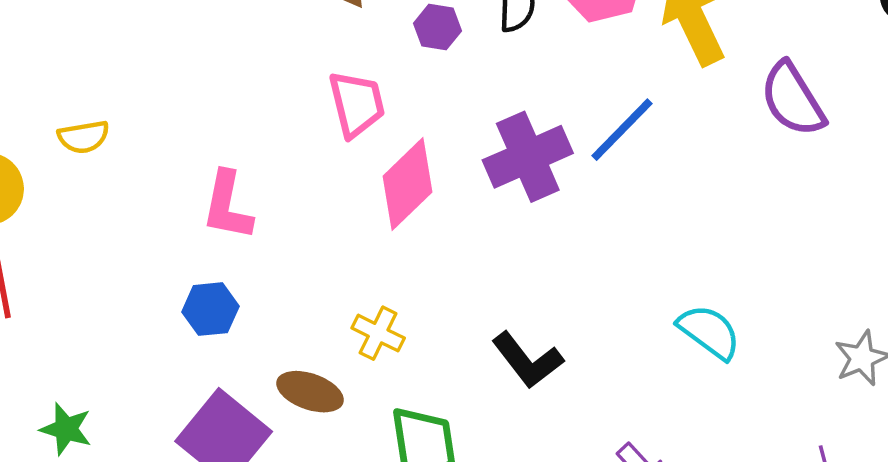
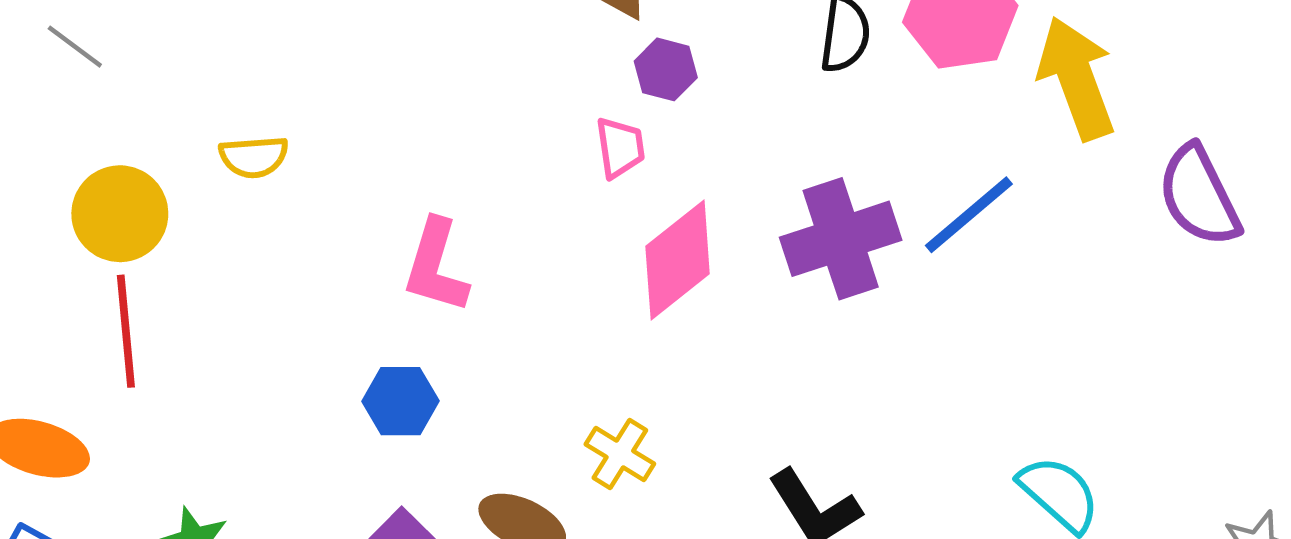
purple hexagon: (438, 27) -> (666, 69), moved
pink trapezoid: (357, 104) -> (620, 147), size x0.7

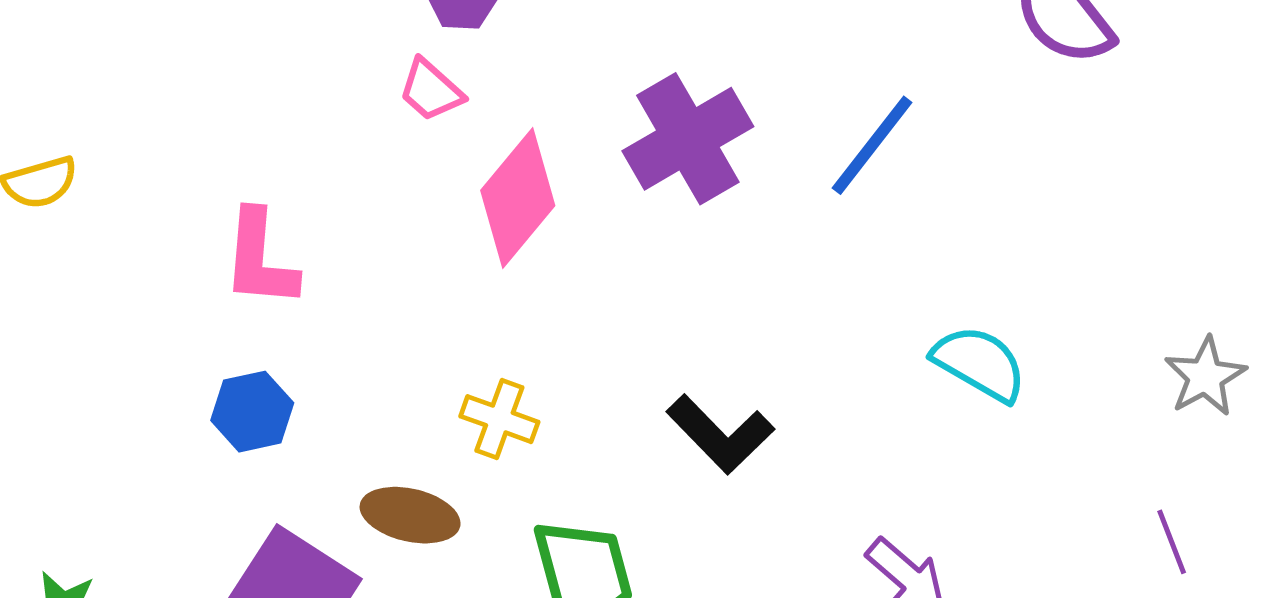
pink trapezoid: (620, 147) -> (431, 90), turned 152
blue line: (969, 215) -> (872, 145), moved

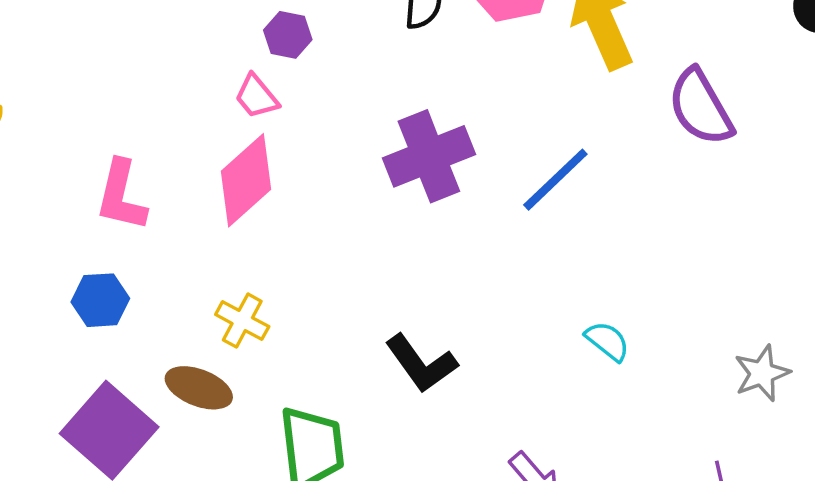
pink diamond: (518, 198) -> (246, 180), moved
cyan semicircle: (979, 363) -> (607, 341), size x0.7
yellow cross: (499, 419) -> (242, 321), moved

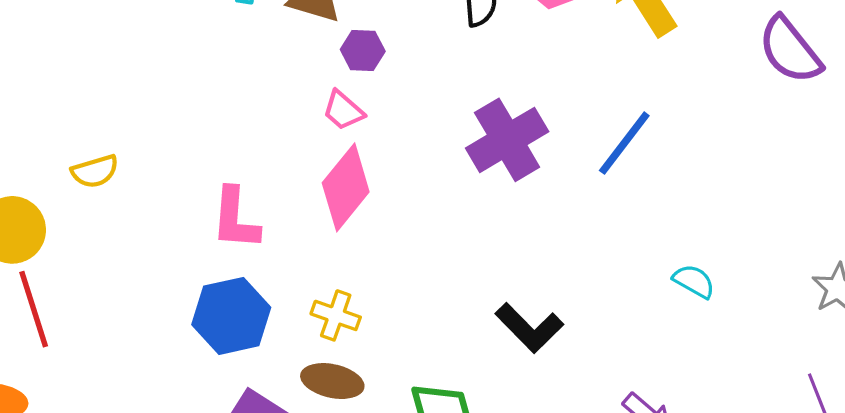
purple semicircle: (701, 107) -> (790, 50), moved
blue hexagon: (100, 300) -> (231, 316), size x1.5
yellow cross: (242, 321) -> (336, 315), moved

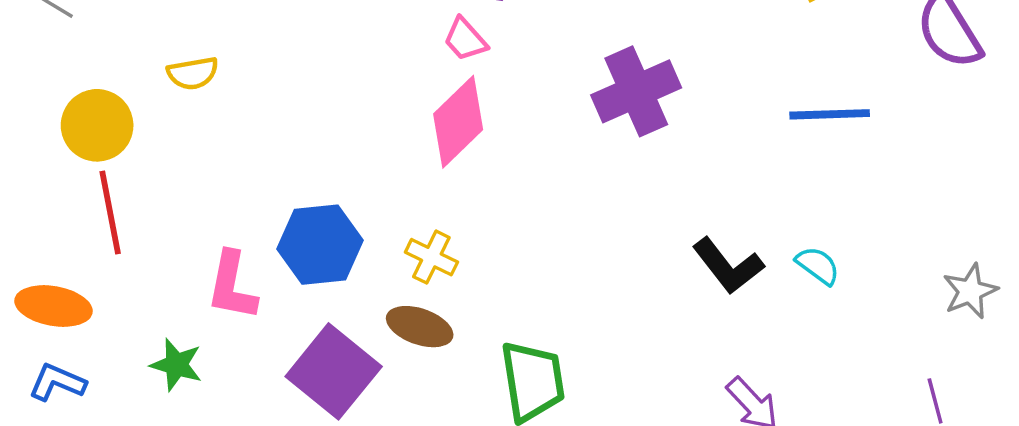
blue line: (624, 143) -> (830, 114), moved, turned 44
pink L-shape: (235, 219) -> (232, 286), moved
black L-shape: (529, 328) -> (728, 266), moved

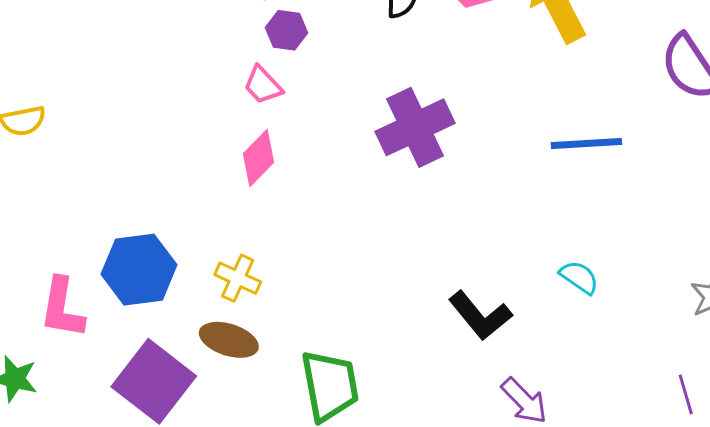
pink diamond: (458, 122) -> (258, 158), size x0.7
black L-shape: (728, 266) -> (480, 316), moved

